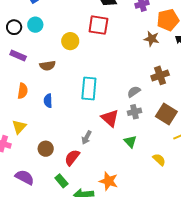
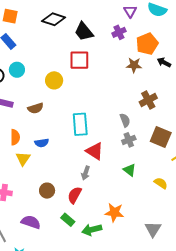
gray semicircle: (134, 92) -> (125, 120), turned 112
blue semicircle: (48, 101) -> (42, 143), turned -88
red triangle: (110, 118) -> (95, 151), moved
yellow triangle: (19, 127) -> (23, 159), moved

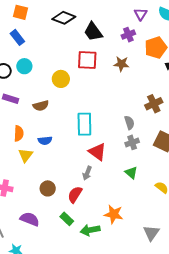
brown star: (134, 65) -> (121, 64), moved

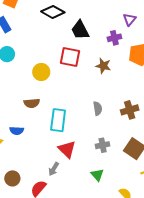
brown semicircle: (41, 106) -> (32, 103), moved
gray semicircle: (129, 123) -> (98, 108), moved

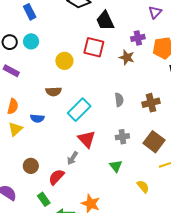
purple cross: (114, 38) -> (138, 38), moved
cyan rectangle: (58, 120) -> (79, 110), turned 35

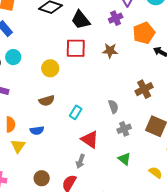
purple cross: (138, 38) -> (116, 18), moved
gray semicircle: (119, 100) -> (113, 107), moved
cyan rectangle: (79, 110) -> (76, 112), size x0.6

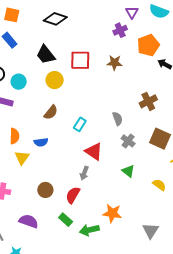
black trapezoid: (81, 20) -> (46, 55), moved
cyan circle: (13, 57) -> (19, 82), moved
brown semicircle: (47, 101) -> (51, 112), turned -35
gray cross: (124, 129) -> (128, 141), turned -32

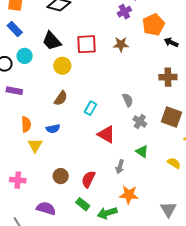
cyan circle: (19, 82) -> (25, 56), moved
brown cross: (148, 101) -> (168, 77), moved, turned 30
gray arrow: (84, 173) -> (120, 167), moved

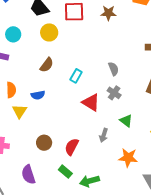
cyan circle: (25, 56) -> (13, 34), moved
gray cross: (140, 121) -> (114, 93), moved
orange star: (129, 195) -> (128, 158), moved
purple semicircle: (46, 208) -> (28, 175), turned -126

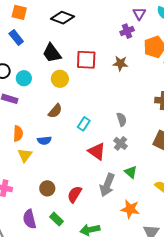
gray arrow: (104, 135) -> (107, 185), size x1.6
green rectangle: (65, 172) -> (57, 219), moved

